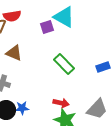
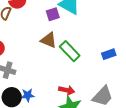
brown triangle: (14, 53) -> (49, 40), moved

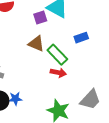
blue rectangle: (109, 54) -> (81, 38), moved
red arrow: (67, 90) -> (58, 73), moved

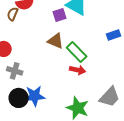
blue rectangle: (81, 38) -> (114, 35), moved
blue star: (15, 99) -> (35, 96), size x1.5

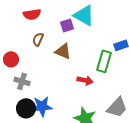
brown semicircle: (13, 14) -> (38, 39), moved
green rectangle: (77, 52) -> (104, 61), moved, turned 60

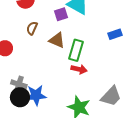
green rectangle: (104, 61) -> (76, 50), moved
gray cross: (22, 81) -> (19, 84), moved

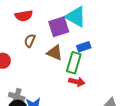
purple square: (61, 14) -> (59, 27), size x1.5
blue rectangle: (115, 34) -> (84, 47), moved

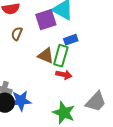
brown triangle: (55, 53) -> (46, 56), moved

